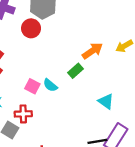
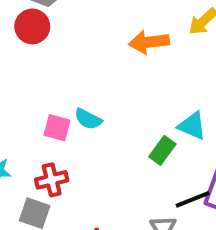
orange arrow: (93, 51) -> (149, 42), turned -140
green rectangle: (75, 71) -> (162, 150), moved

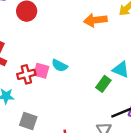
red cross: (52, 180) -> (26, 74), moved

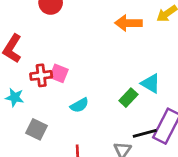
cyan semicircle: (60, 66) -> (79, 105), moved, turned -63

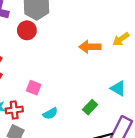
red cross: (41, 75) -> (14, 110), moved
cyan triangle: (151, 83) -> (118, 88), moved

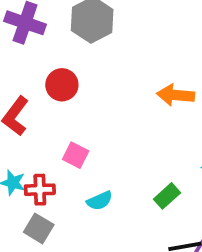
red circle: (27, 30) -> (62, 85), moved

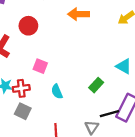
orange arrow: (176, 95) -> (79, 14), moved
cyan semicircle: (100, 201) -> (57, 92), turned 96

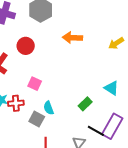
gray square: (23, 111) -> (37, 119), moved
black line: (109, 114) -> (96, 131), turned 42

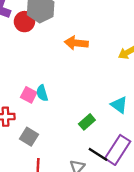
red circle: (26, 46) -> (24, 22), moved
cyan semicircle: (49, 108) -> (42, 93), moved

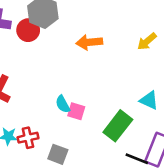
pink square: (29, 95) -> (76, 111), moved
green rectangle: (87, 122) -> (118, 126), size x1.6

